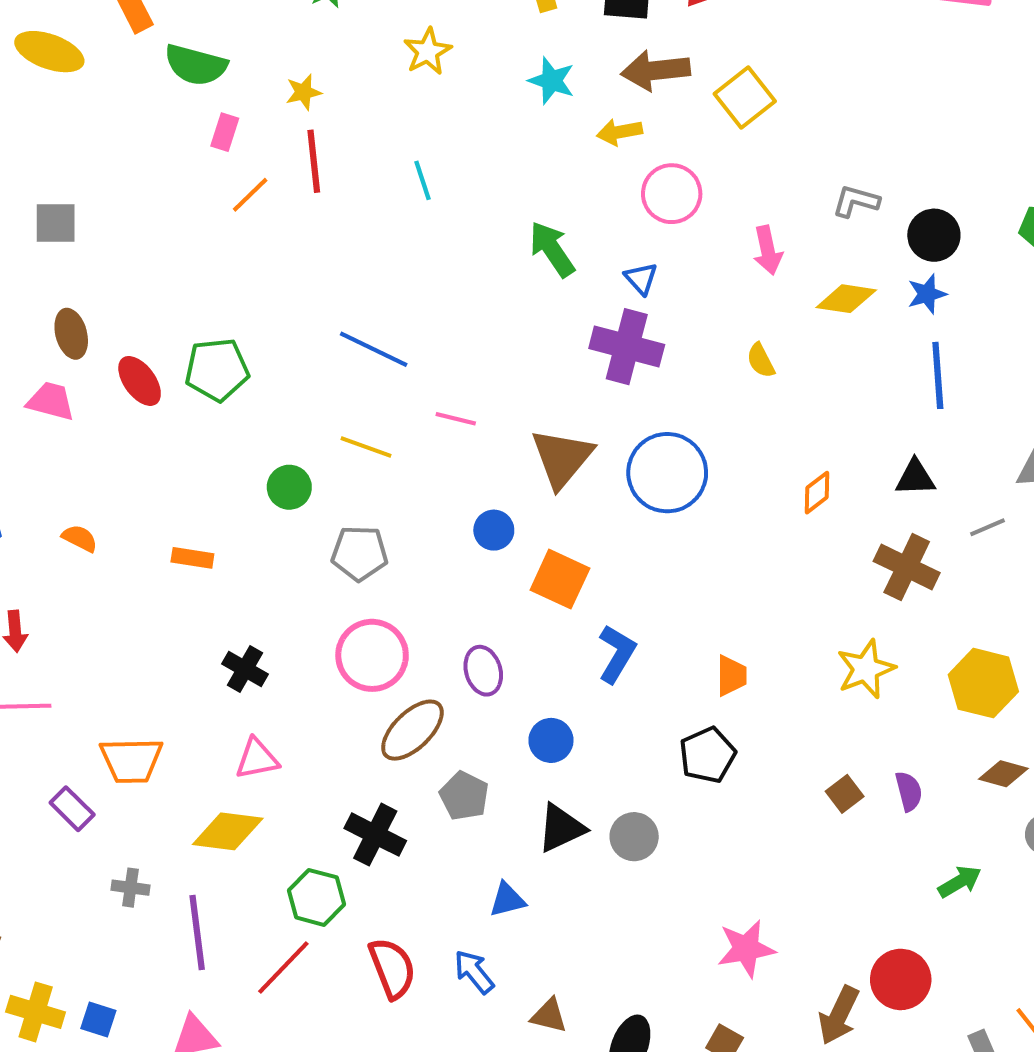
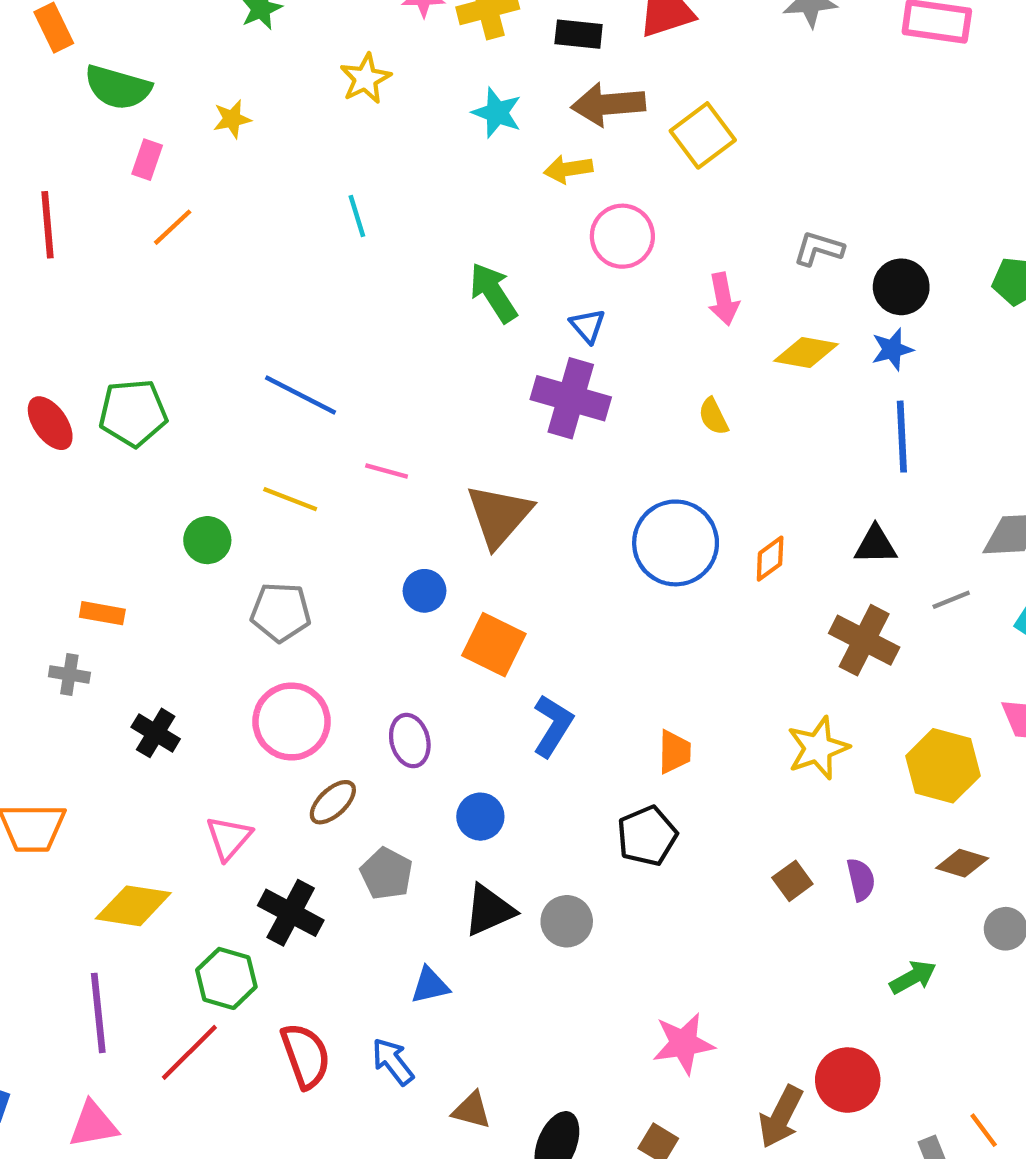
red line: (314, 161) -> (48, 225), moved
blue circle: (667, 473) -> (676, 543), moved
brown ellipse: (412, 730) -> (333, 802), size x0.7
pink triangle: (257, 759) -> (229, 838), moved, turned -39
gray cross: (131, 888) -> (69, 674), moved

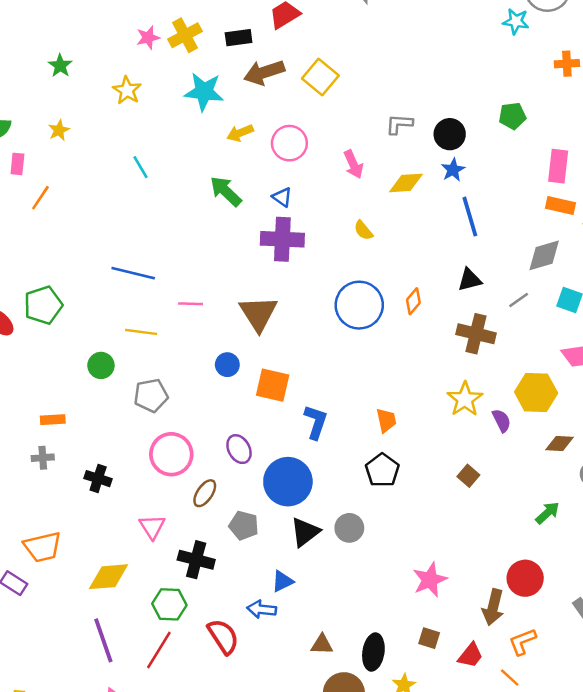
cyan star: (497, 113) -> (204, 92), size x1.4
yellow arrow: (568, 169) -> (240, 133), moved
blue circle: (480, 817) -> (288, 482), size x1.8
purple semicircle: (861, 880) -> (502, 421), moved
blue arrow: (393, 1062) -> (262, 609), moved, turned -32

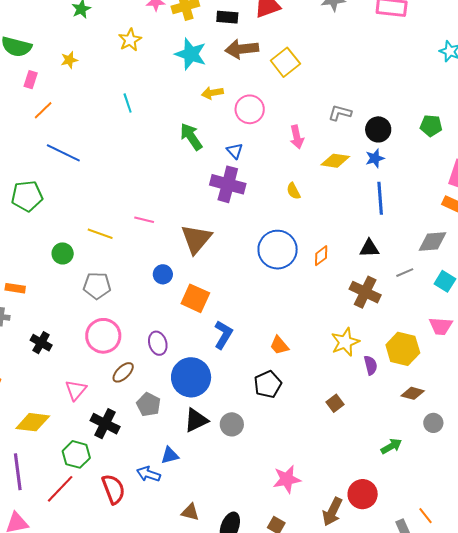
blue line: (133, 273) -> (63, 153), moved
orange trapezoid: (386, 420) -> (279, 345), turned 140

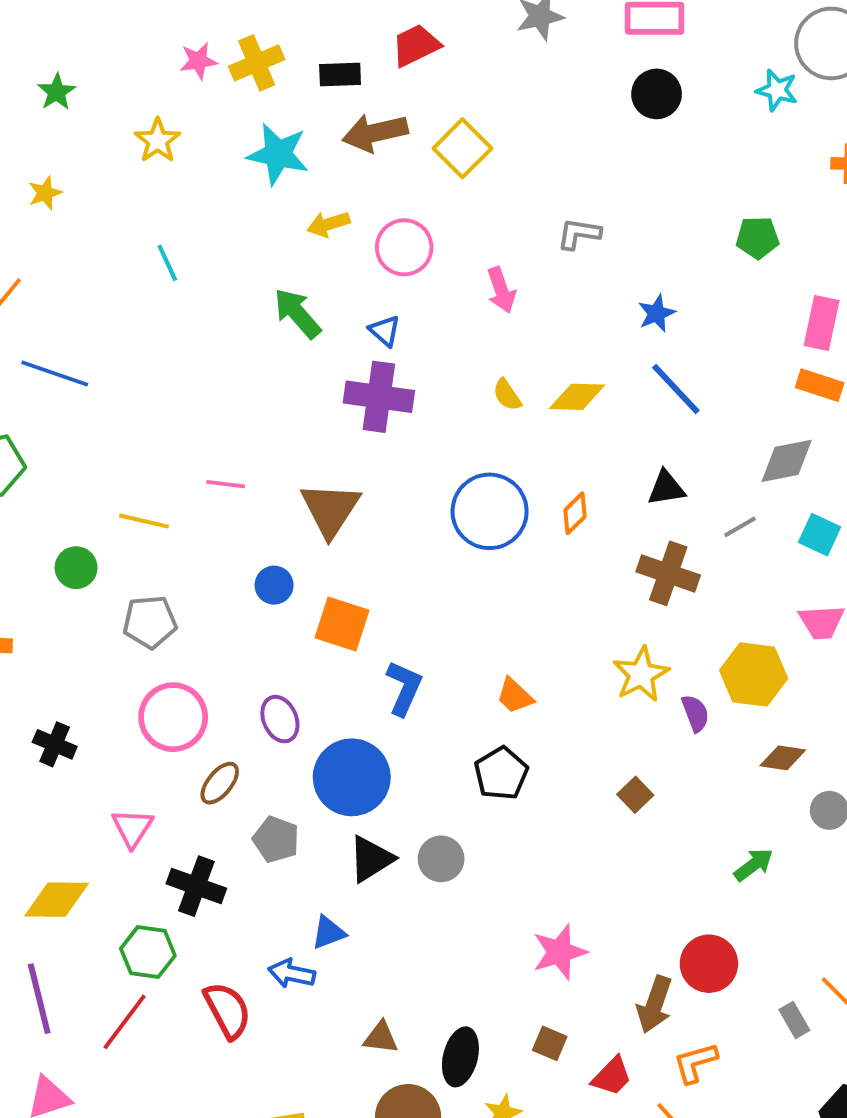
black circle: (378, 129) -> (657, 94), moved
yellow diamond: (335, 161) -> (577, 397), moved
blue line: (380, 198) -> (676, 389), turned -32

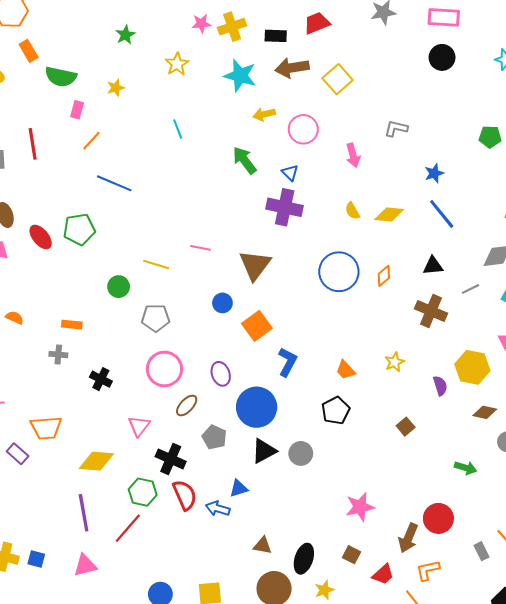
orange square: (342, 624) -> (257, 326), turned 32
yellow star: (641, 674) -> (395, 362), moved, size x0.7
green arrow: (754, 865) -> (466, 468), turned 50
red semicircle: (227, 1010) -> (185, 495), moved

